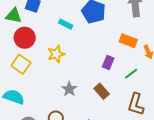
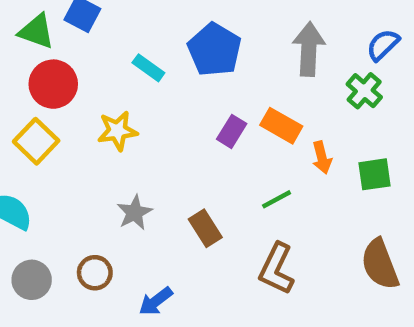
purple rectangle: (108, 63) -> (232, 131), moved

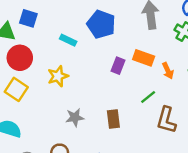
gray star: (135, 213) -> (75, 117), turned 30
brown rectangle: (205, 228) -> (113, 119), turned 36
brown L-shape: (277, 269) -> (166, 120), moved

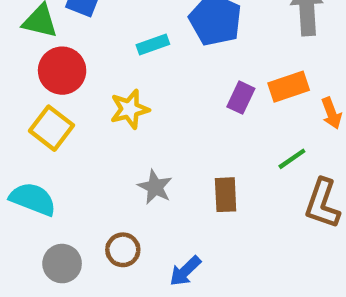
cyan rectangle: (68, 40) -> (153, 45), turned -49
orange rectangle: (144, 58) -> (289, 87), turned -42
gray star: (75, 117) -> (155, 187), turned 30

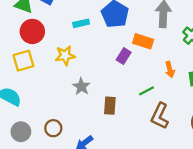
orange rectangle: (289, 87) -> (143, 41), moved, turned 30
yellow square: (52, 128) -> (23, 61), turned 30
gray star: (155, 187) -> (81, 86), moved

